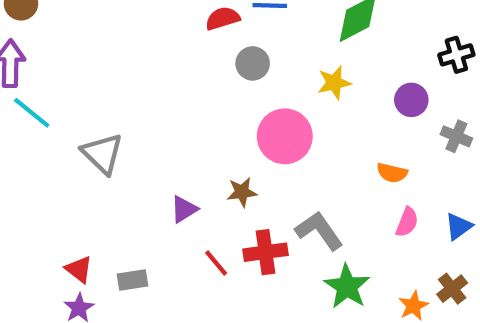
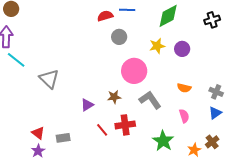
black cross: (456, 55) -> (212, 20), moved
purple circle: (411, 100) -> (182, 49), moved
gray cross: (456, 136) -> (216, 92), moved
pink semicircle: (407, 222) -> (184, 116), moved, turned -40
gray L-shape: (319, 231) -> (150, 100), moved

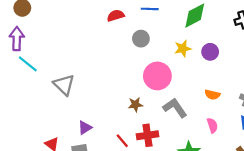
red semicircle: (105, 16) -> (116, 16), moved
purple triangle: (87, 105) -> (85, 128), moved

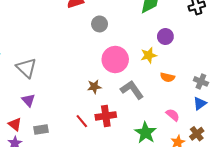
yellow star: (183, 49) -> (149, 55), moved
pink semicircle: (212, 125) -> (173, 115), moved, turned -32
purple triangle: (85, 128) -> (28, 100), moved, turned -40

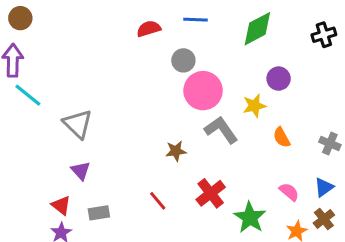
pink circle: (115, 60) -> (203, 91), moved
orange semicircle: (167, 77) -> (282, 137), turned 48
gray L-shape: (132, 90) -> (221, 130), moved
blue triangle: (200, 103) -> (324, 187), moved
red cross: (106, 116) -> (211, 193), moved, turned -30

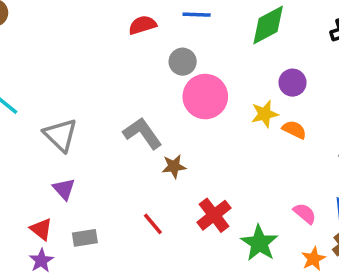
gray L-shape: (221, 130) -> (142, 133), moved
orange semicircle: (282, 137) -> (294, 130), moved, turned 145

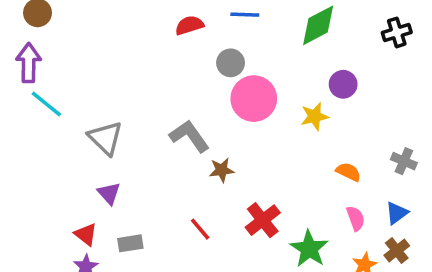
orange semicircle: (294, 130) -> (348, 172), moved
pink semicircle: (305, 213) -> (356, 218), turned 30

